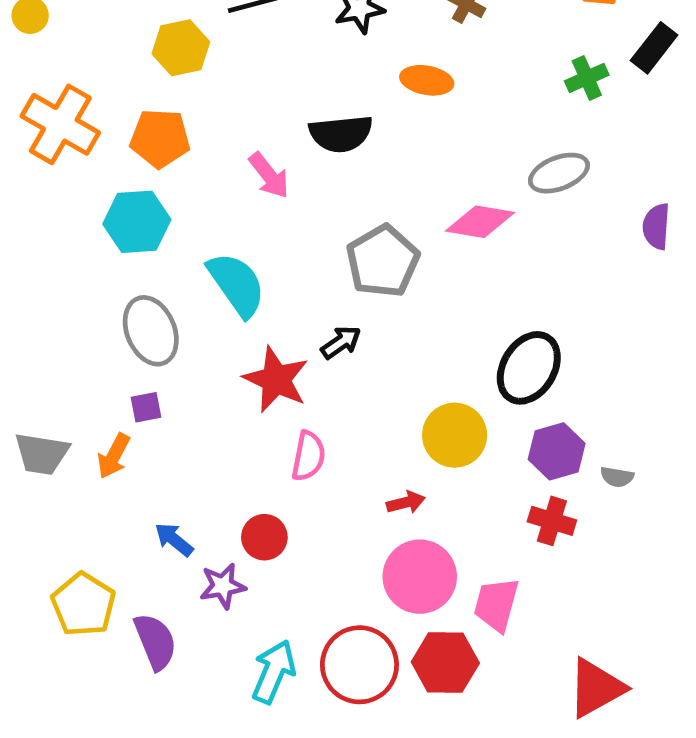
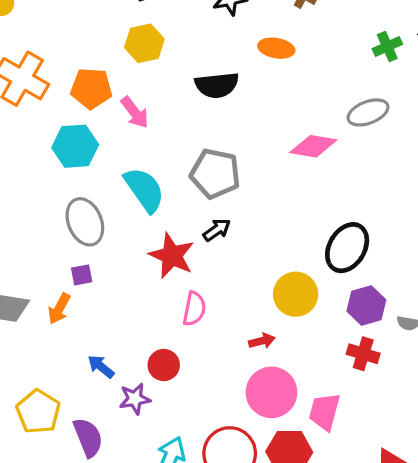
yellow hexagon: (181, 48) -> (144, 43), moved
pink arrow: (269, 175) -> (135, 112), moved
gray pentagon: (383, 261) -> (215, 174), moved, turned -30

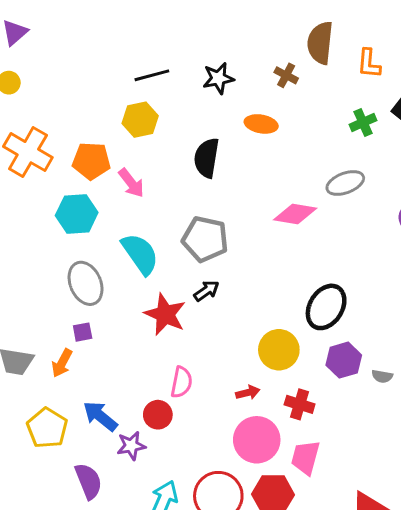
black semicircle: (217, 85) -> (207, 158), turned 105
pink semicircle: (194, 309) -> (181, 382), moved
red cross: (363, 354) -> (300, 404), moved
blue arrow: (101, 367) -> (100, 416), size x1.4
yellow pentagon: (38, 412) -> (47, 428), moved

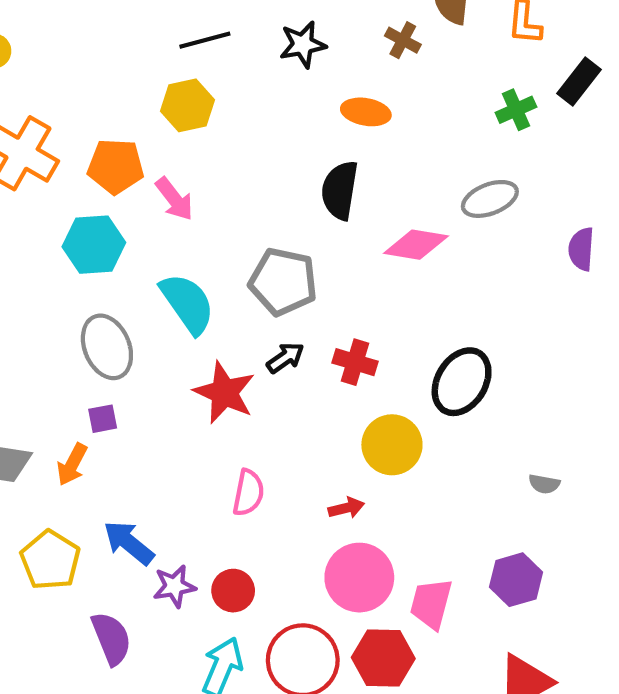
black semicircle: (207, 158) -> (340, 190), moved
purple hexagon: (344, 360) -> (516, 580), moved
red cross: (300, 404) -> (355, 362), moved
red circle: (158, 415) -> (233, 591), moved

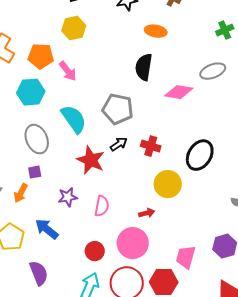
pink circle: (359, 578) -> (133, 243), moved
purple star: (174, 586) -> (68, 197), moved

